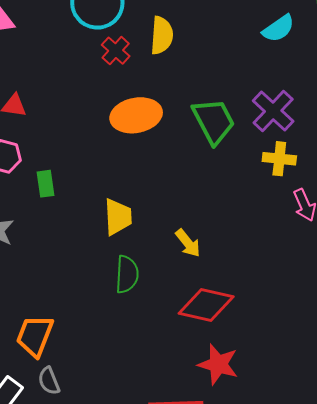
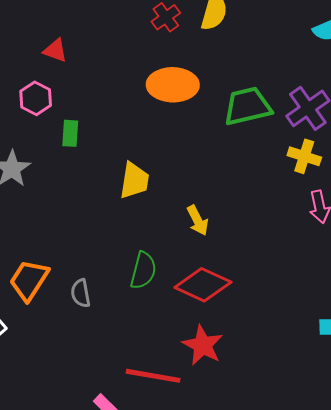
green trapezoid: (214, 121) -> (248, 106), turned -87
green semicircle: (127, 274) -> (143, 271), moved
gray semicircle: (49, 381) -> (81, 293), moved

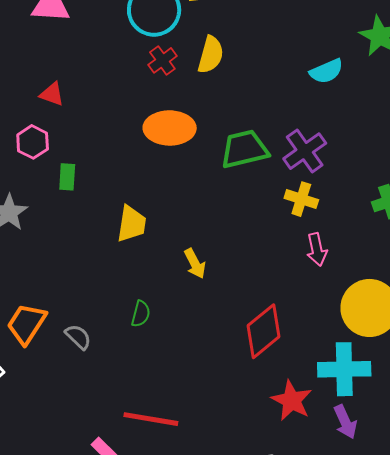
green semicircle: (143, 271) -> (141, 314), size x0.7
red diamond: (203, 285) -> (264, 331), moved, turned -64
gray semicircle: (81, 293) -> (78, 337), turned 144
red star: (203, 345) -> (292, 401), moved

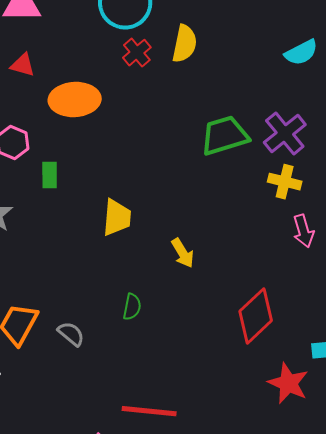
red triangle: (52, 94) -> (23, 65), moved
orange ellipse: (170, 128) -> (75, 99), moved

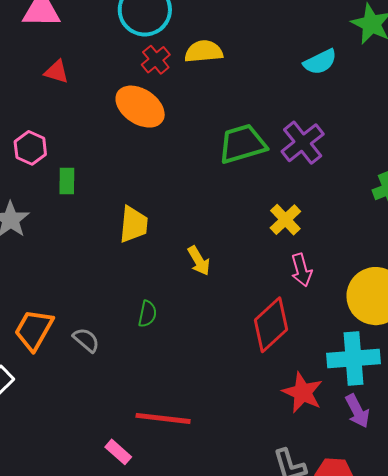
yellow semicircle: (185, 44) -> (204, 51), turned -108
red triangle: (23, 65) -> (57, 72), moved
orange ellipse: (75, 99) -> (140, 107), moved, turned 36
yellow cross: (285, 182) -> (285, 220), moved, turned 32
pink arrow: (303, 231) -> (301, 270), moved

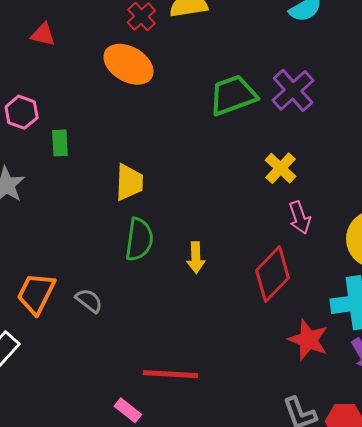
yellow arrow: (199, 261) -> (196, 258), moved, turned 32
green semicircle: (147, 314) -> (139, 239), moved, size x1.6

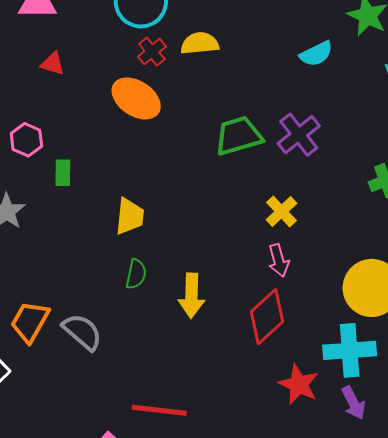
pink arrow: (300, 218) -> (279, 260), moved
green semicircle: (139, 239) -> (136, 274), size x0.7
yellow arrow: (196, 258) -> (191, 296), size x1.4
gray semicircle: (89, 301) -> (82, 332), size x1.5

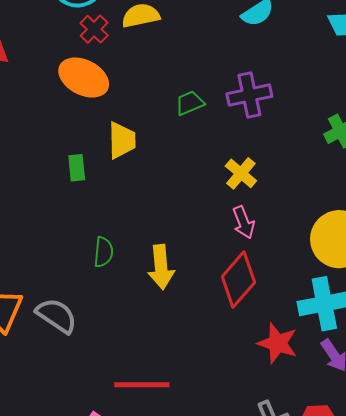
purple cross: (299, 135) -> (249, 95), turned 33
green trapezoid: (238, 136) -> (190, 103), size x0.6
green rectangle: (63, 173) -> (77, 168), moved
yellow trapezoid: (130, 216) -> (122, 140), moved

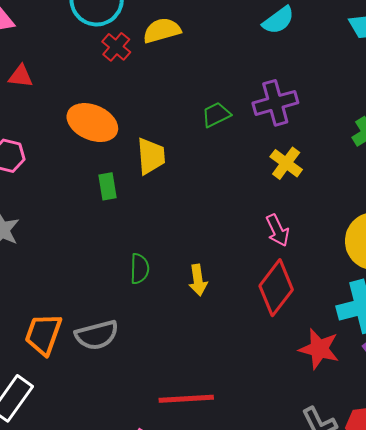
orange ellipse: (84, 78) -> (92, 123), moved
yellow cross: (241, 173) -> (286, 163), moved
yellow arrow: (161, 267) -> (198, 280), size x0.7
gray semicircle: (57, 316) -> (97, 335), turned 135

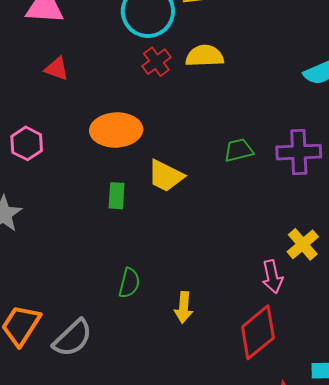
orange ellipse: (92, 123) -> (116, 130), turned -39
yellow trapezoid: (151, 156) -> (166, 176), turned 108
yellow cross: (286, 163) -> (303, 244), moved
gray semicircle: (97, 335) -> (73, 338), turned -42

